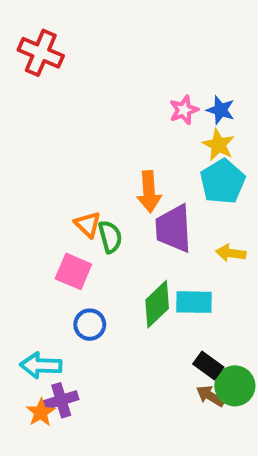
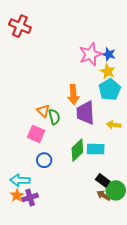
pink star: (184, 110) -> (91, 54), size x1.6
orange star: (41, 412) -> (17, 195), moved

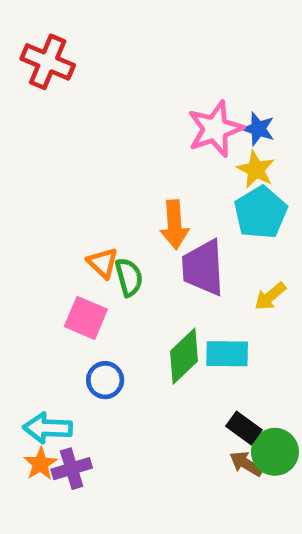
yellow arrow: (114, 125) -> (270, 296), turned -48

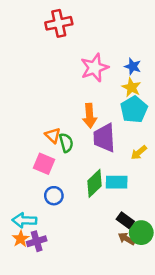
red cross: (48, 62) -> (59, 23), moved, turned -35
pink star: (215, 129) -> (94, 68), moved

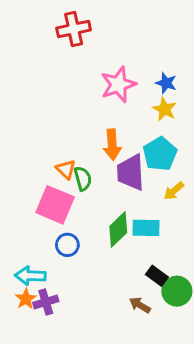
cyan pentagon: (134, 110) -> (160, 154), moved
pink square: (44, 164) -> (55, 205), size x1.4
brown arrow: (126, 239) -> (140, 305), moved

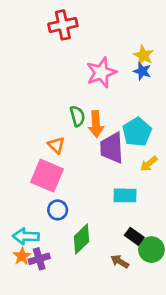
yellow star: (165, 109) -> (144, 55), moved
green semicircle: (83, 179) -> (77, 116), moved
green diamond: (118, 229) -> (81, 239), moved

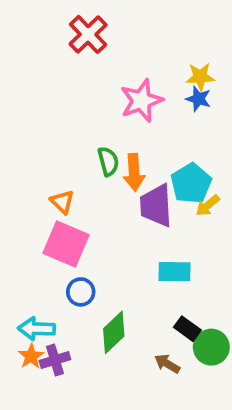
red cross: (63, 25) -> (88, 34), turned -32
yellow star: (144, 55) -> (200, 77), turned -30
orange triangle: (56, 145) -> (62, 202), moved
yellow arrow: (149, 164) -> (208, 205), moved

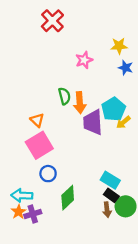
blue star: (198, 99) -> (126, 68), moved
pink star: (141, 101) -> (84, 60), size x0.7
pink square: (66, 244) -> (39, 145), turned 36
cyan rectangle: (174, 272) -> (110, 180), moved, turned 30
brown arrow: (167, 364) -> (107, 210), moved, turned -128

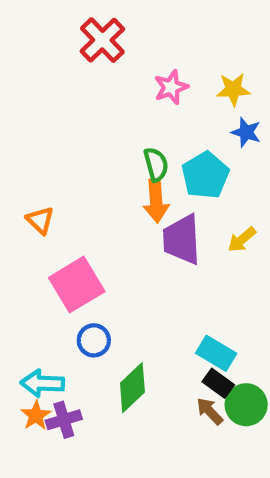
pink star: (84, 60) -> (171, 87), moved
green semicircle: (64, 96) -> (156, 164), moved
cyan pentagon: (114, 109) -> (205, 175), moved
orange triangle: (37, 120) -> (40, 220), moved
brown arrow: (107, 210) -> (210, 411), turned 144

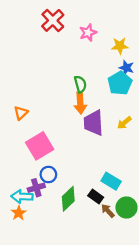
pink star: (171, 87) -> (88, 33), moved
cyan pentagon: (205, 175) -> (120, 83), moved
orange triangle: (40, 220) -> (21, 113), turned 32
black rectangle: (218, 383) -> (96, 196), moved
purple cross: (64, 420) -> (36, 188), moved

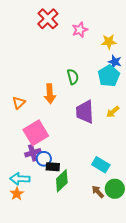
orange arrow: (80, 103) -> (50, 94), moved
purple cross: (36, 188) -> (33, 153), moved
black rectangle: (96, 196) -> (53, 167), moved, turned -32

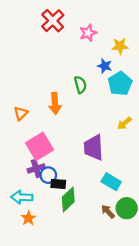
blue star: (115, 62) -> (105, 66), moved
purple trapezoid: (85, 112) -> (94, 148), moved
orange star: (17, 194) -> (28, 218), moved

